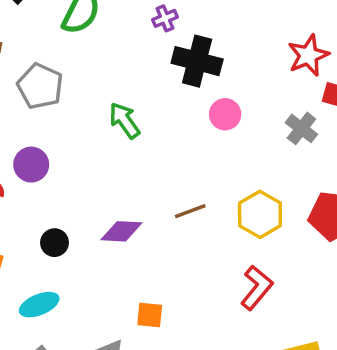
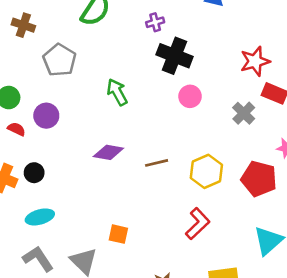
purple diamond: (121, 231) -> (108, 152), moved
black circle: (55, 243) -> (34, 173), moved

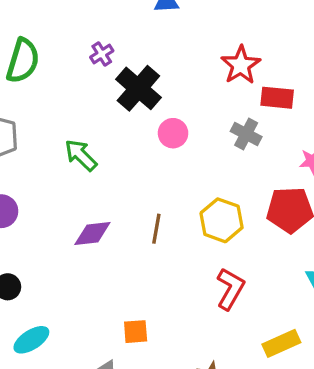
black cross: (174, 56) -> (138, 88), turned 36
brown line: (157, 163) -> (156, 229), turned -50

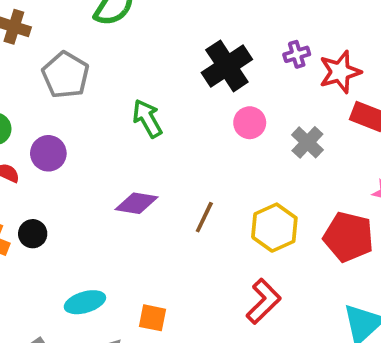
purple cross: (102, 54) -> (297, 54), moved
gray cross: (246, 134) -> (307, 142), moved
cyan ellipse: (31, 340) -> (85, 302), moved

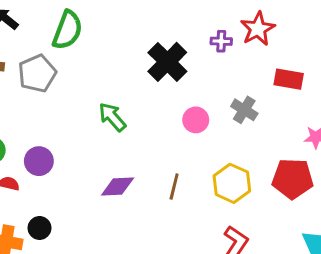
purple cross: (297, 54) -> (221, 41), turned 30
red star: (340, 72) -> (258, 29), moved
gray pentagon: (66, 75) -> (37, 73), moved, turned 30
pink circle: (250, 123) -> (196, 120), moved

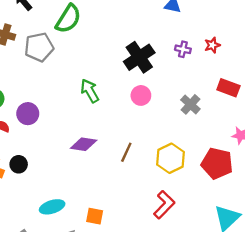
red star: (258, 29) -> (212, 45), size x0.6
pink circle: (196, 120) -> (141, 95), moved

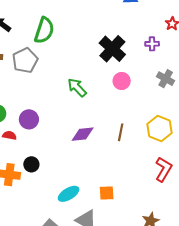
purple cross: (183, 49) -> (152, 44), moved

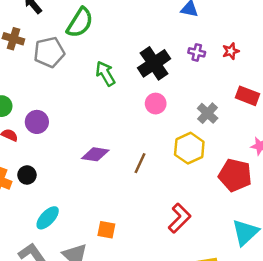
purple cross: (152, 44) -> (197, 52), moved
green arrow: (77, 87) -> (105, 73), moved
yellow hexagon: (159, 128) -> (189, 148), moved
cyan ellipse: (69, 194) -> (48, 218), moved, turned -30

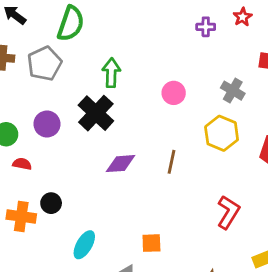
black cross: (154, 63) -> (96, 113), moved
green arrow: (105, 73) -> (111, 73), turned 45
purple circle: (37, 122) -> (47, 124), moved

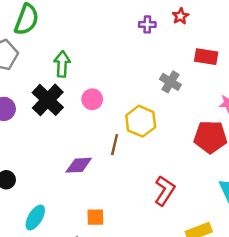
pink circle: (174, 93) -> (92, 99), moved
yellow hexagon: (222, 133) -> (141, 121), moved
purple diamond: (120, 164) -> (79, 165), moved

